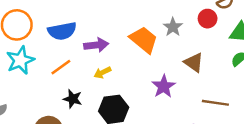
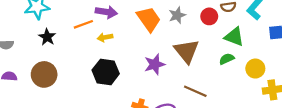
brown triangle: (194, 62) -> (187, 51), size x1.4
orange line: (61, 67) -> (83, 24), moved
black star: (73, 99) -> (47, 37), moved

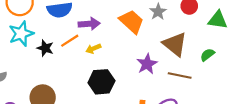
black star: (47, 37) -> (45, 48), moved
green semicircle: (227, 59) -> (207, 55), moved
brown line: (195, 91) -> (180, 76), moved

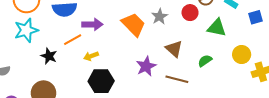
brown triangle: (175, 44) -> (174, 49), size x0.7
black star: (45, 48) -> (49, 56), moved
yellow arrow: (93, 49) -> (91, 56), moved

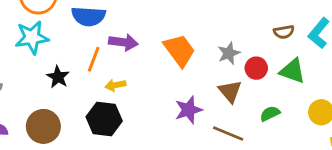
red circle: (190, 13) -> (256, 68), moved
gray star: (160, 16) -> (229, 53), moved
orange line: (73, 40) -> (94, 59), turned -48
black hexagon: (101, 81) -> (104, 119), moved

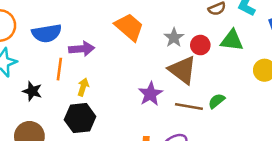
orange trapezoid: (179, 50) -> (129, 27), moved
yellow arrow: (115, 85) -> (83, 87), turned 132
brown triangle: (230, 91) -> (182, 70), size x1.4
green semicircle: (270, 114) -> (217, 101), moved

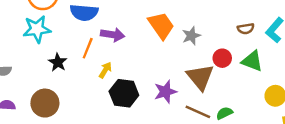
gray star: (174, 38) -> (191, 36), moved
black hexagon: (80, 118) -> (124, 93), moved

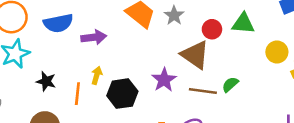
orange line: (88, 48) -> (77, 94), moved

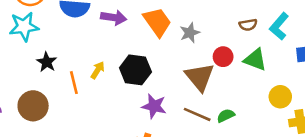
purple arrow: (94, 37) -> (114, 18), moved
purple star: (164, 80) -> (154, 106), moved, turned 30
orange line: (77, 94) -> (74, 83), turned -35
black hexagon: (122, 94) -> (135, 70), moved

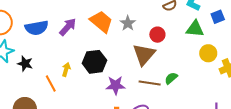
purple arrow: (114, 18) -> (68, 27), turned -42
green triangle: (255, 60) -> (195, 29), moved
black star: (47, 62) -> (25, 64), moved
brown triangle: (200, 77) -> (144, 54), turned 35

